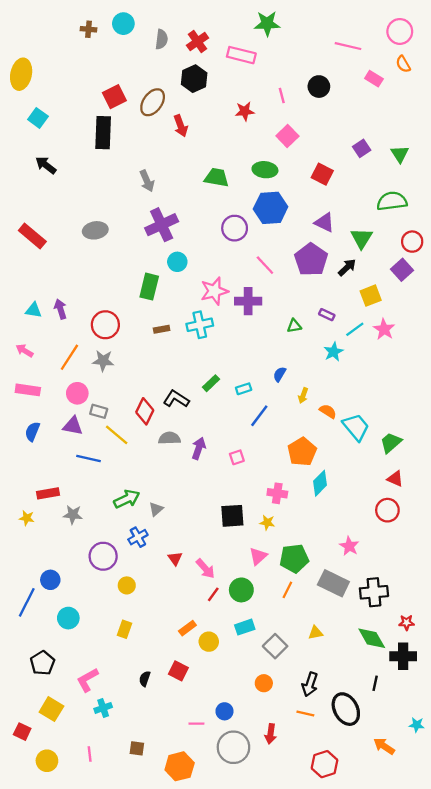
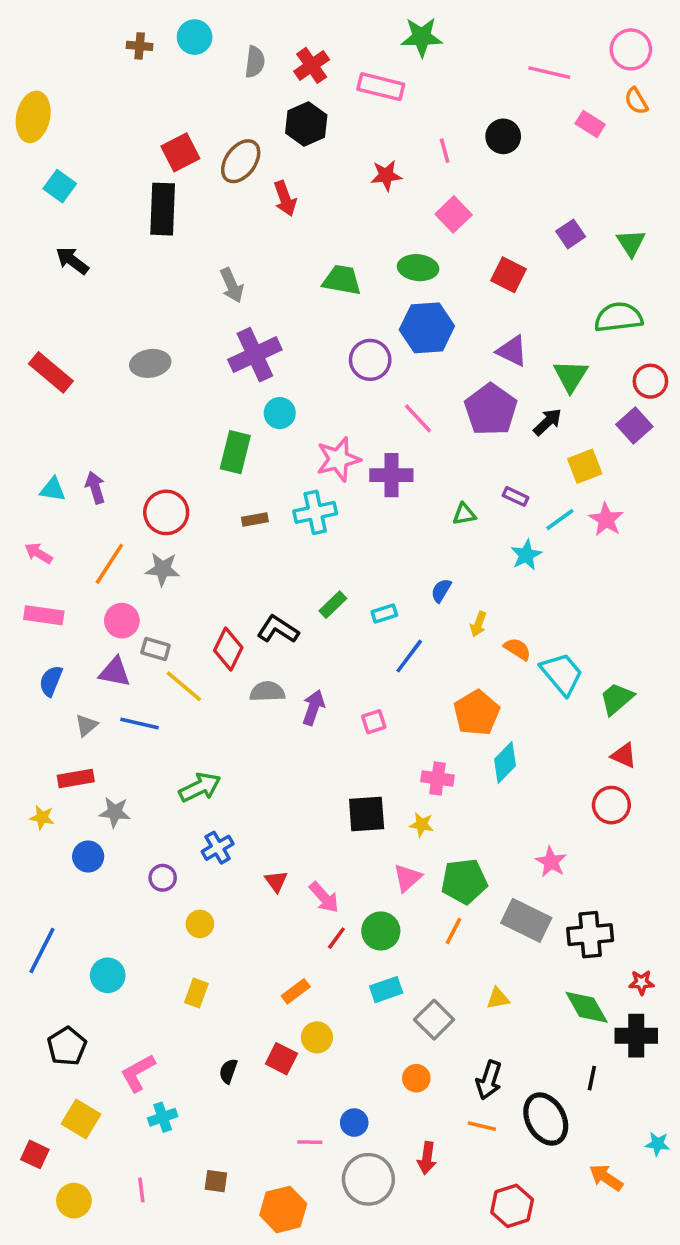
gray triangle: (156, 509) -> (86, 725), moved
purple circle: (103, 556) -> (163, 878), size x0.6
blue circle: (50, 580) -> (88, 857), moved
yellow circle: (209, 642) -> (317, 1037), moved

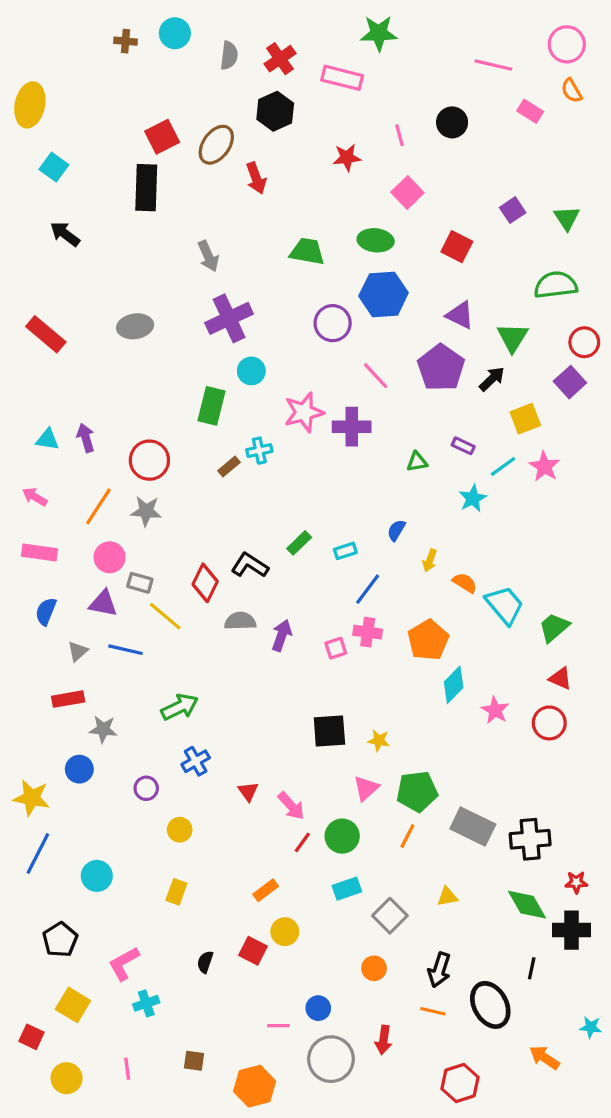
cyan cross: (315, 512) -> (259, 451), moved, size x0.7
brown rectangle: (255, 520) -> (229, 466), turned -30
pink cross: (438, 778) -> (368, 632), moved
yellow star: (42, 817) -> (32, 798), moved, size x1.6
pink star: (551, 862) -> (495, 710), moved

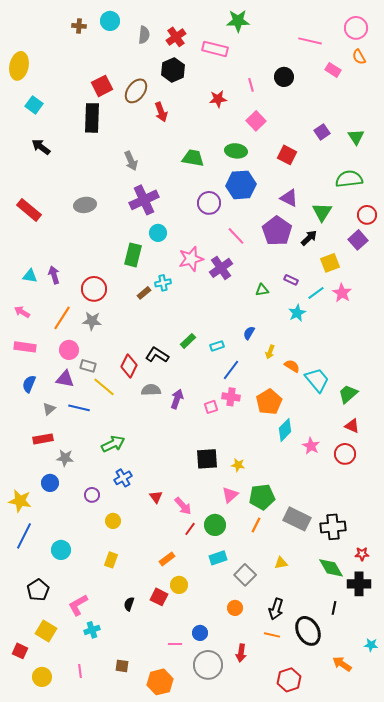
purple cross: (352, 427) -> (221, 268), turned -35

